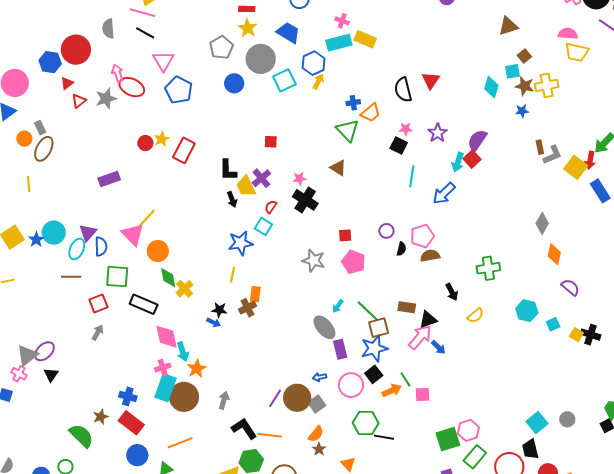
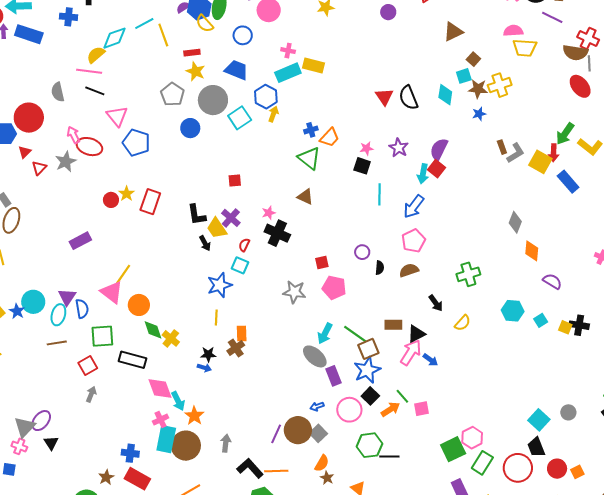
black semicircle: (403, 90) -> (408, 98), moved
pink pentagon: (422, 236) -> (413, 241), moved
cyan arrow: (338, 306) -> (325, 334), size x1.5

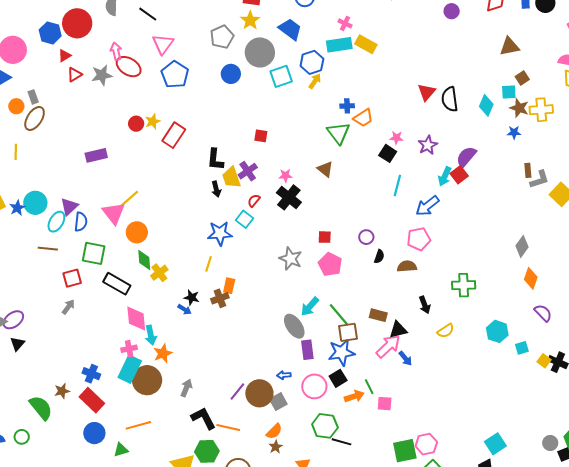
gray circle: (568, 412) -> (550, 443), moved

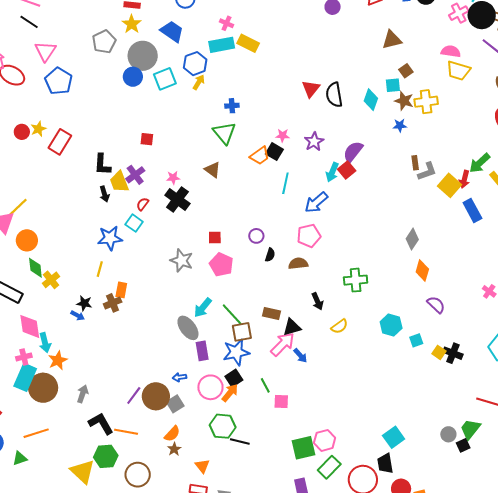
blue circle: (231, 74) -> (133, 77), moved
orange trapezoid: (363, 118) -> (260, 156), moved
orange arrow: (354, 396) -> (230, 393), moved, turned -30

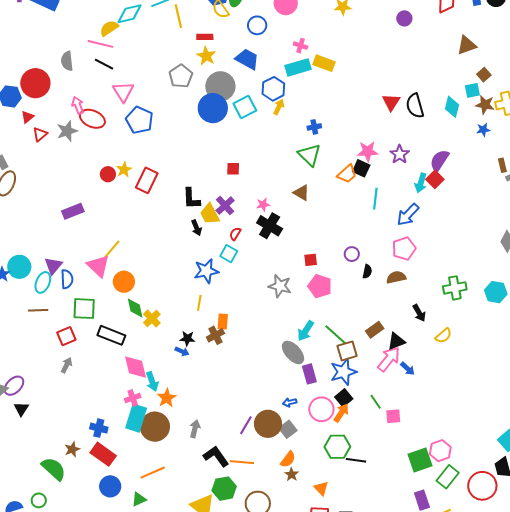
blue circle: (133, 77) -> (213, 108), size x1.5
pink star: (283, 135) -> (368, 151), size x1.5
brown rectangle: (272, 314) -> (375, 330), turned -42
cyan hexagon: (391, 325) -> (496, 292), moved

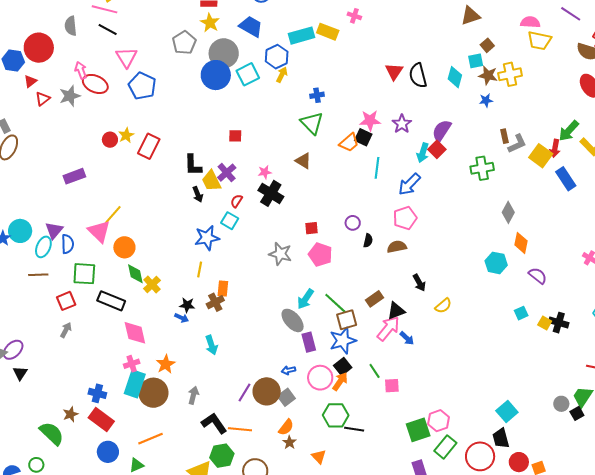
pink cross: (301, 46) -> (354, 16), moved
green cross: (455, 288) -> (482, 168), moved
cyan arrow: (152, 382) -> (211, 345), moved

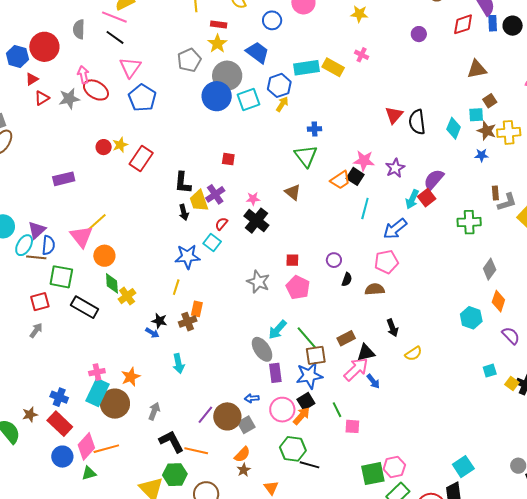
brown line: (38, 275) -> (36, 257), moved
pink diamond: (135, 333) -> (86, 446), moved, turned 48

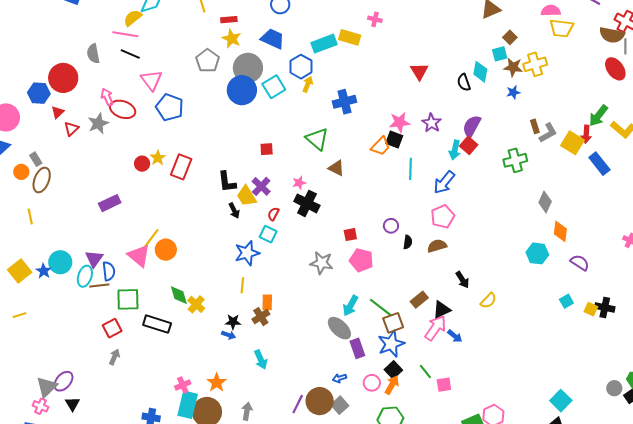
black semicircle: (417, 122) -> (464, 82), moved, size x0.7
blue cross: (315, 129) -> (345, 102), size x1.6
green triangle: (306, 156) -> (317, 139), moved
orange circle: (104, 256) -> (166, 250), moved
pink circle: (282, 410) -> (372, 383), size x0.7

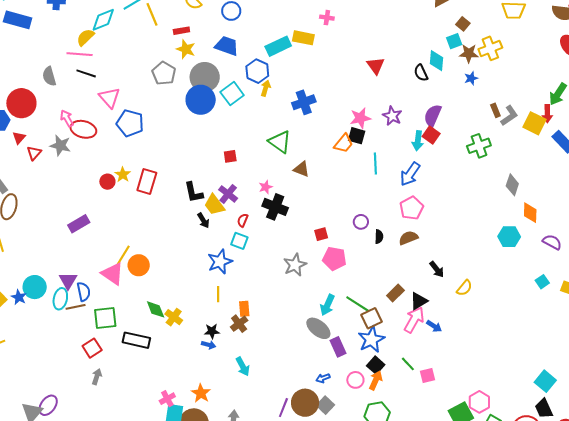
gray star: (98, 123) -> (60, 145), turned -30
gray star: (322, 263) -> (295, 265), turned -30

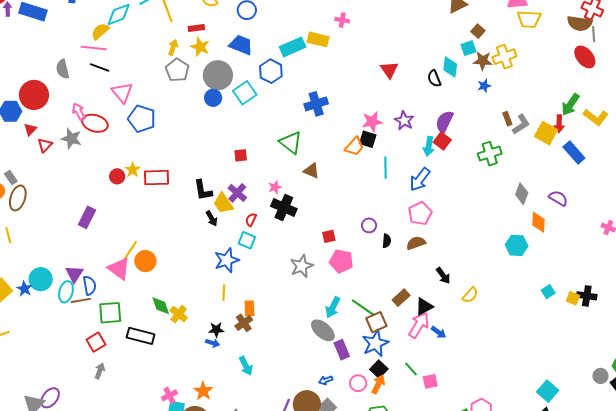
yellow arrow: (266, 88) -> (173, 47), moved
blue circle: (201, 100) -> (213, 98), size x0.6
red rectangle: (147, 181) -> (156, 178), turned 70
purple rectangle: (79, 224) -> (87, 217), turned -35
purple semicircle: (552, 242) -> (558, 198), moved

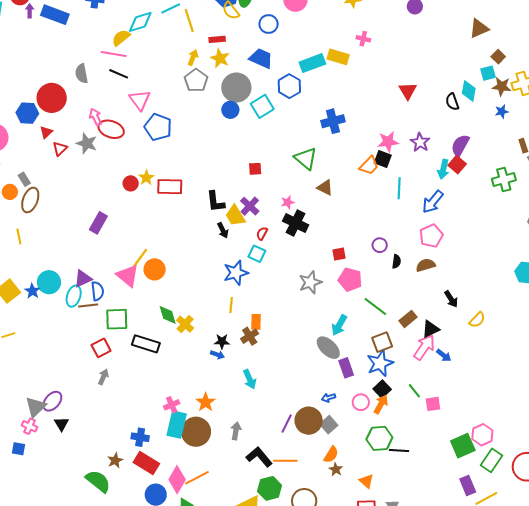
purple triangle: (74, 274) -> (83, 279), turned 30
green line: (363, 307) -> (375, 306), moved

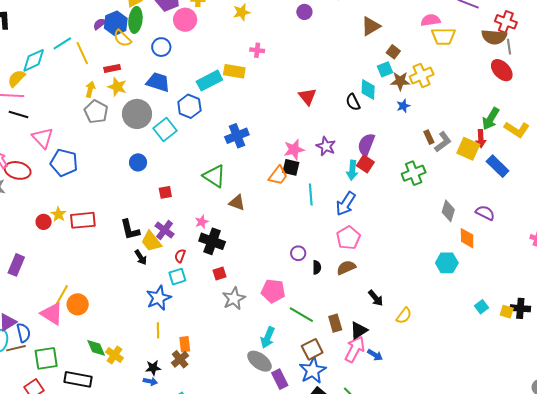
blue circle: (230, 110) -> (138, 162), moved
cyan square: (257, 254) -> (177, 277), turned -36
red square: (339, 254) -> (219, 274), moved
brown rectangle: (408, 319) -> (335, 323), turned -60

